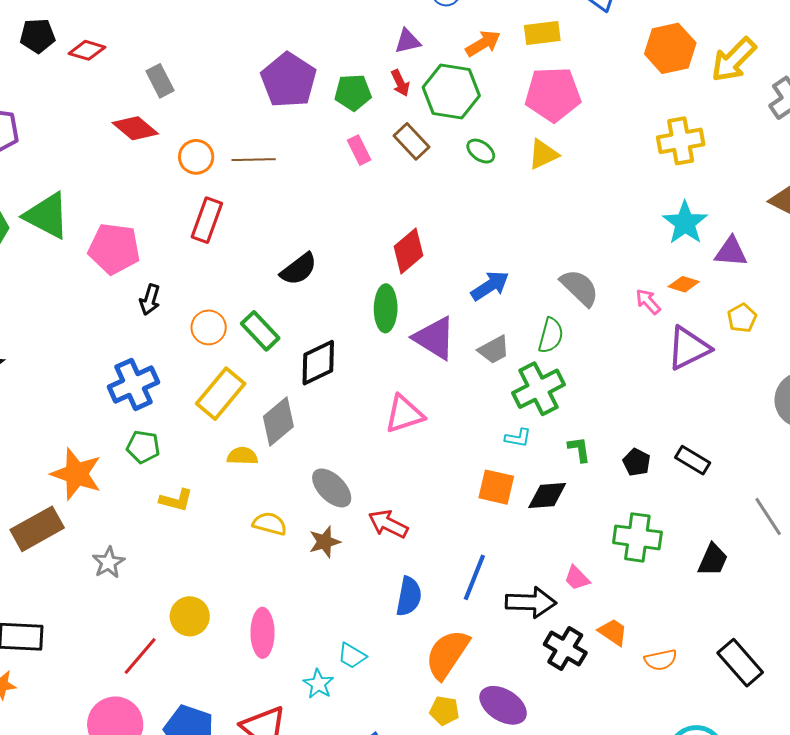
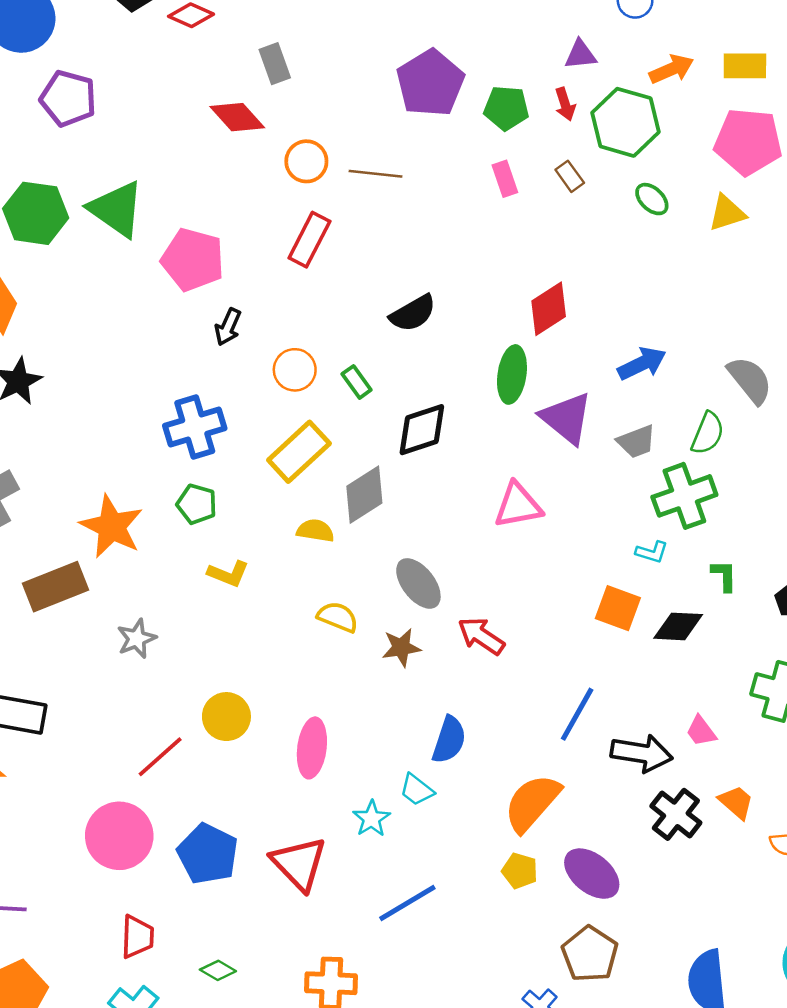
brown rectangle: (412, 141) -> (570, 176), size x0.7
green rectangle: (260, 331) -> (357, 382), size x0.7
blue semicircle: (409, 596) -> (449, 740), moved

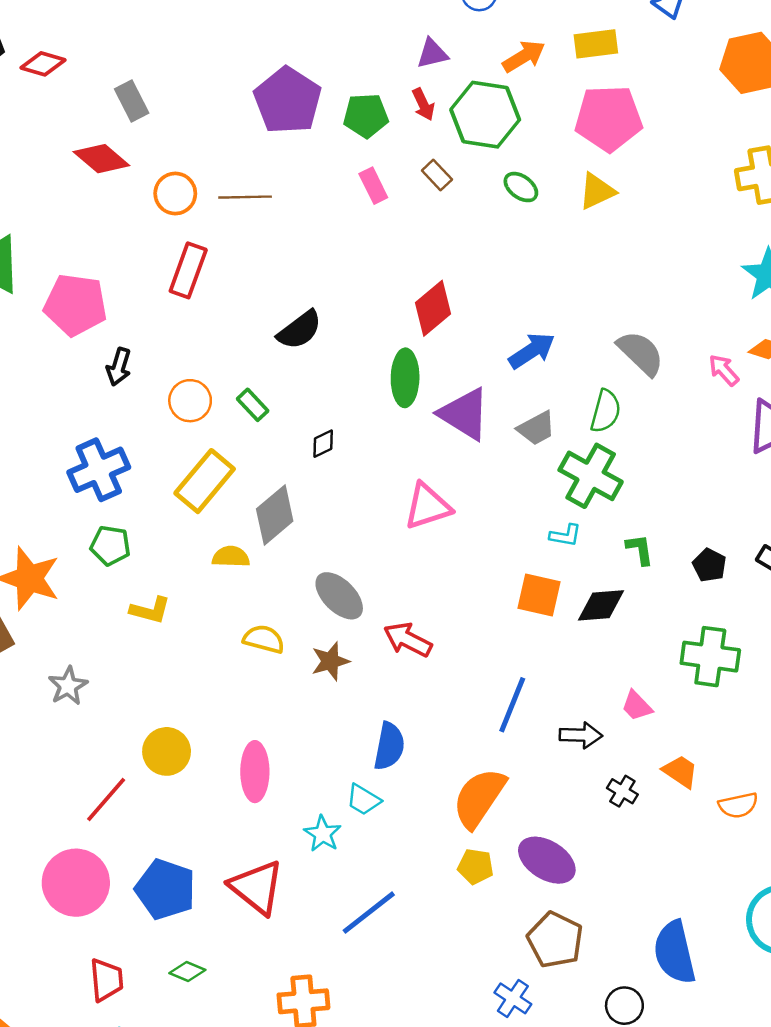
black diamond: (422, 430) -> (323, 444), size x0.5
green cross: (684, 496) -> (591, 476), turned -34
black arrow: (642, 753) -> (581, 735), size x0.7
black cross: (676, 814) -> (622, 791), size x0.6
green diamond: (218, 970) -> (187, 971), moved

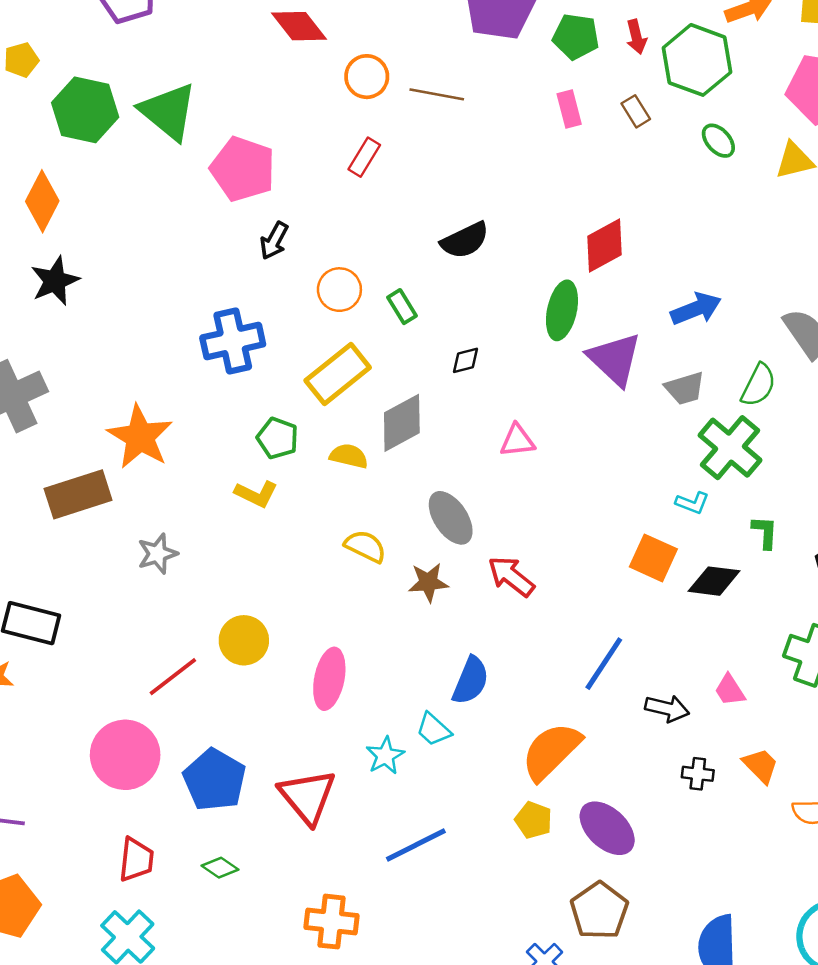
red rectangle: (188, 270) -> (364, 157), size x0.7
pink triangle: (427, 506) -> (517, 441), moved, size x0.7
green pentagon: (110, 546) -> (278, 438), moved
black cross: (622, 791) -> (698, 774), turned -36

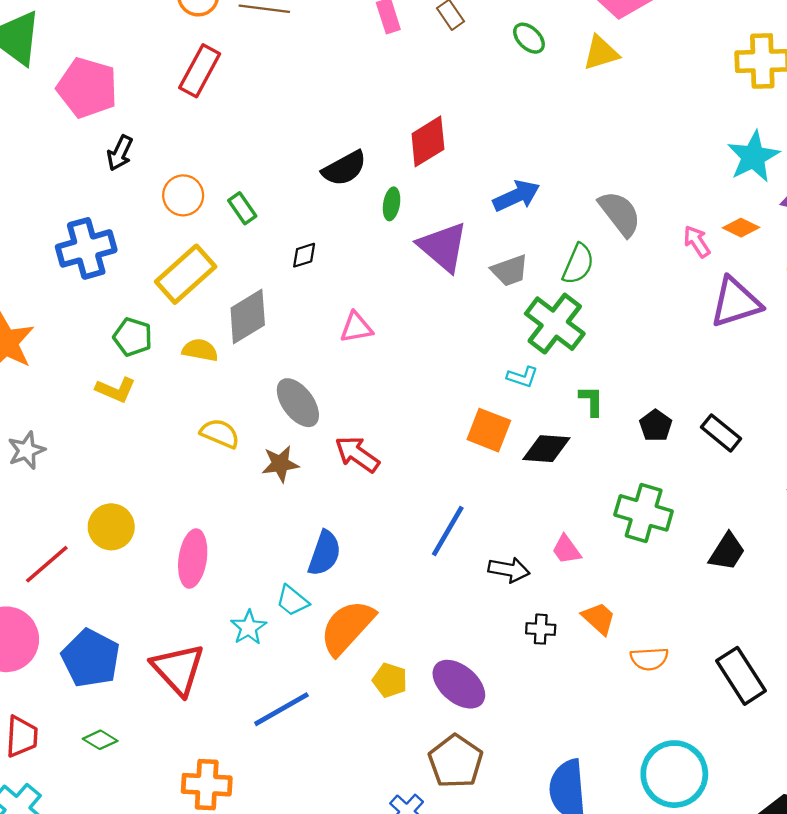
red rectangle: (364, 157) -> (200, 71), size x1.4
black semicircle: (465, 240) -> (344, 168), moved
green ellipse: (562, 310) -> (392, 204), size x0.6
orange semicircle: (551, 751) -> (347, 627), moved

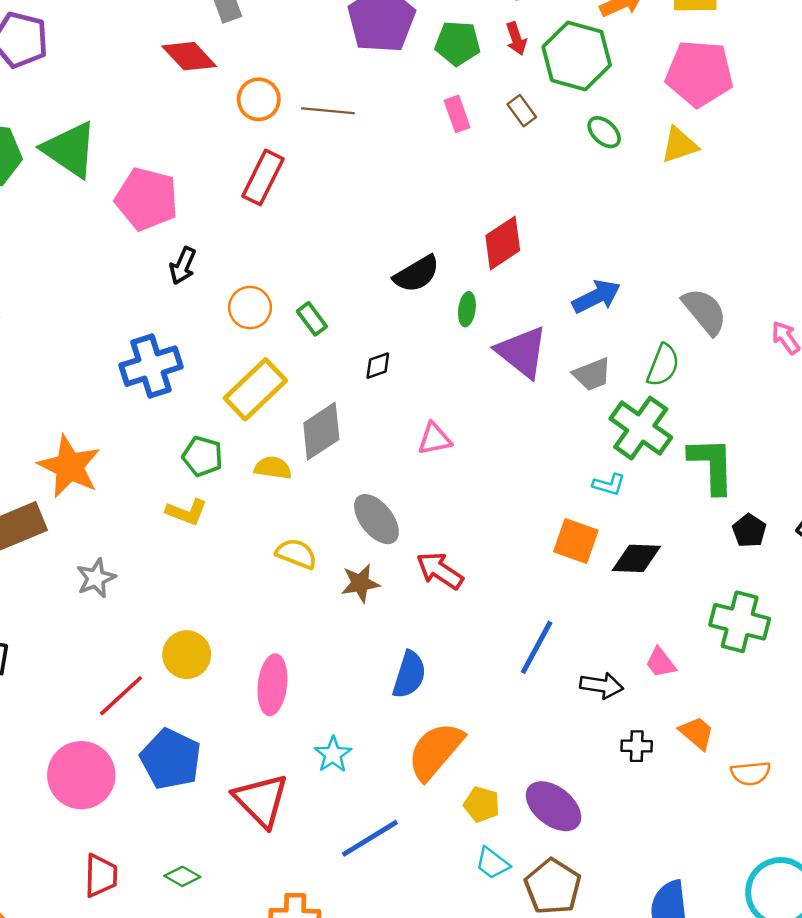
green L-shape: (591, 401) -> (712, 465), moved, size x1.8
cyan trapezoid: (292, 601) -> (492, 863), moved
blue pentagon: (91, 658) -> (171, 759), moved

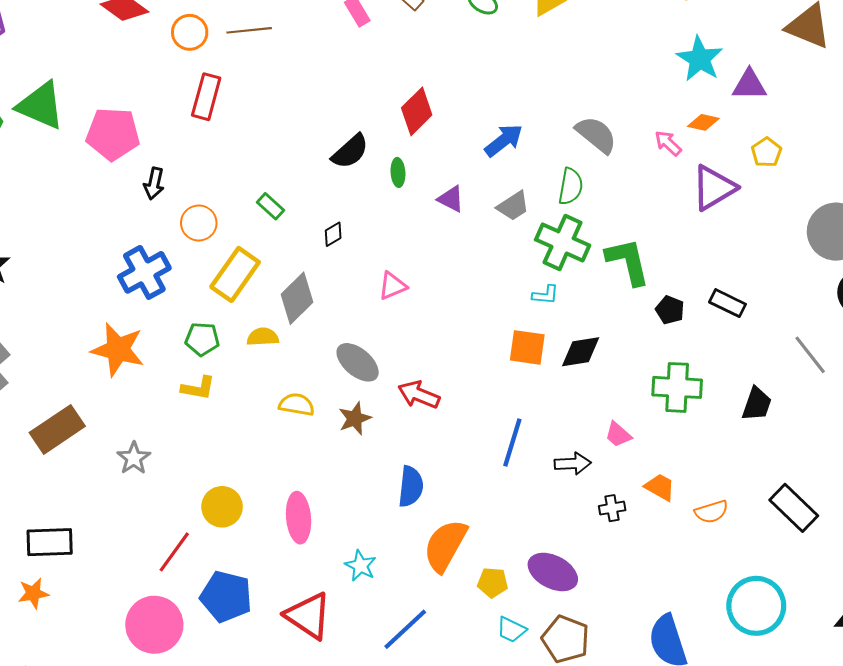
orange circle: (250, 308) -> (199, 223), moved
purple triangle: (522, 352) -> (451, 199), size x0.6
orange star: (69, 466) -> (118, 350), moved

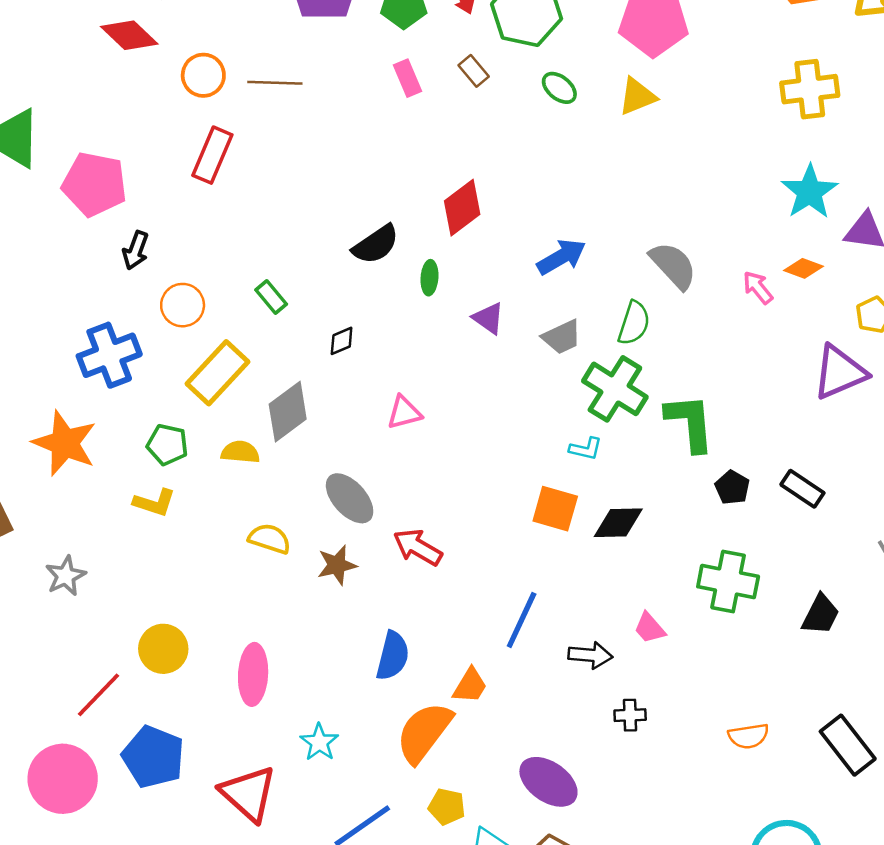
purple triangle: (714, 188) -> (840, 372), moved
orange trapezoid: (660, 487) -> (470, 686), moved, turned 84
yellow pentagon: (493, 582) -> (447, 807), moved

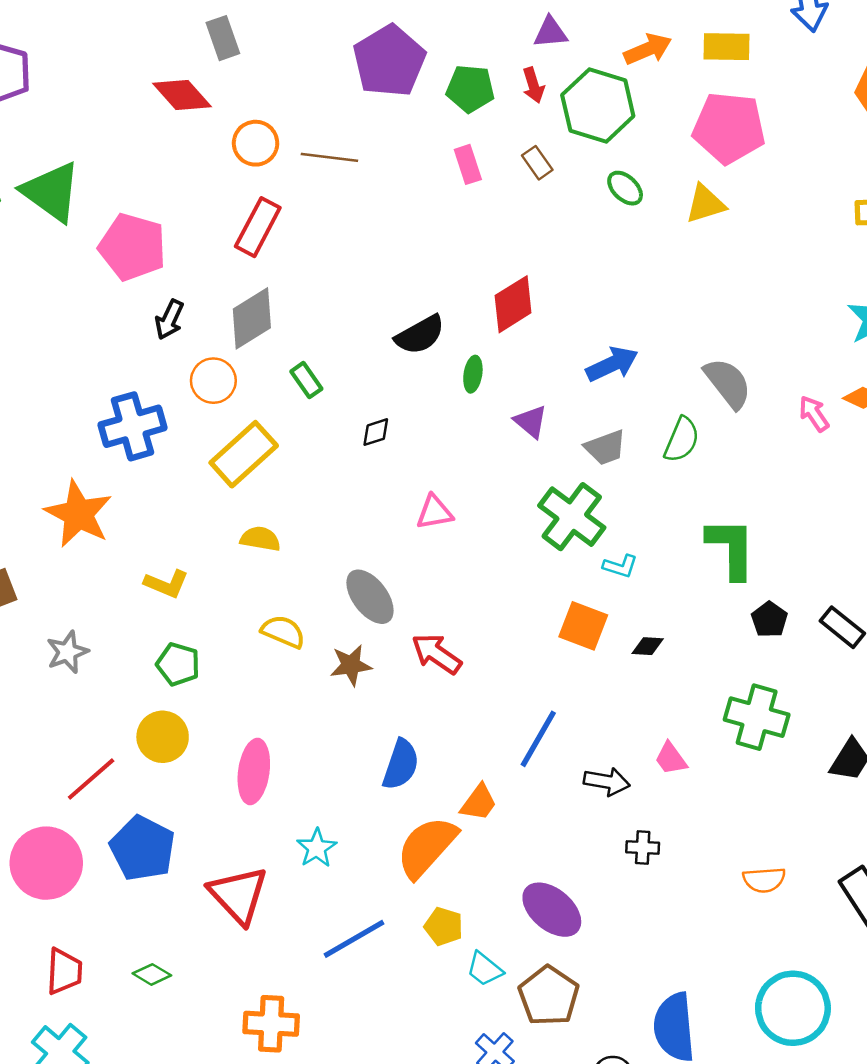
green cross: (615, 389) -> (572, 517), moved
gray diamond: (288, 412) -> (252, 318), moved
green pentagon: (167, 445) -> (178, 664), moved
black diamond: (618, 523) -> (648, 646), size x0.6

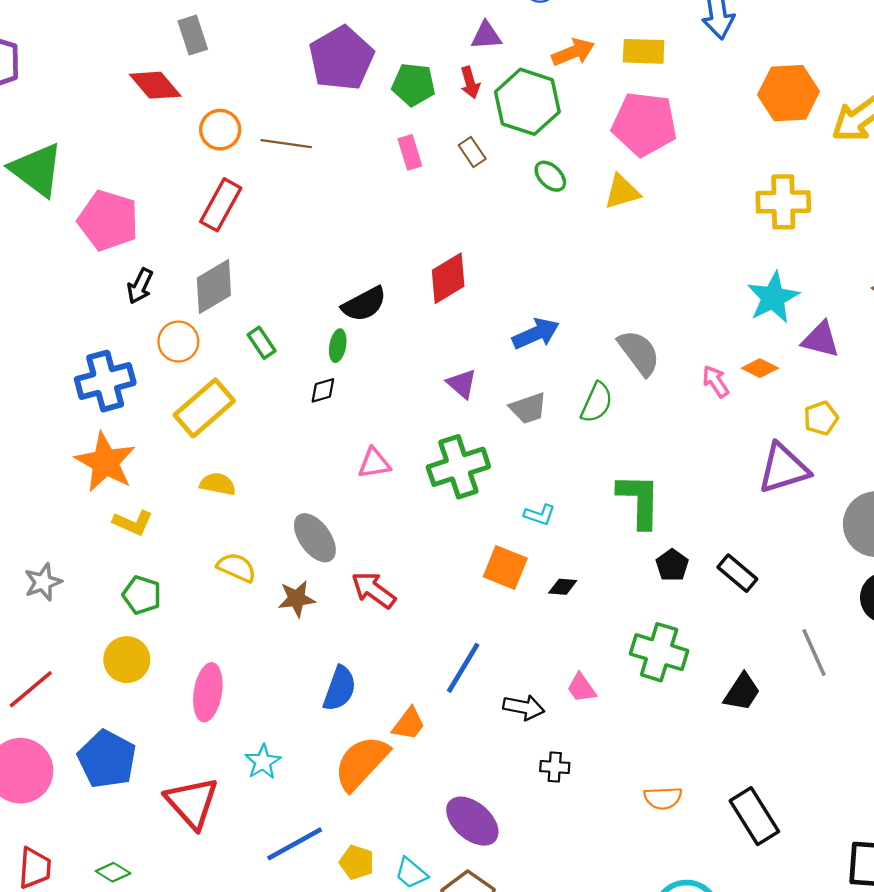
green ellipse: (473, 374) -> (338, 346), moved
orange star: (78, 514) -> (105, 462), moved
green cross: (572, 517) -> (458, 467), moved, turned 34
red line: (91, 779) -> (31, 689), moved
yellow pentagon: (444, 926) -> (357, 862), moved

